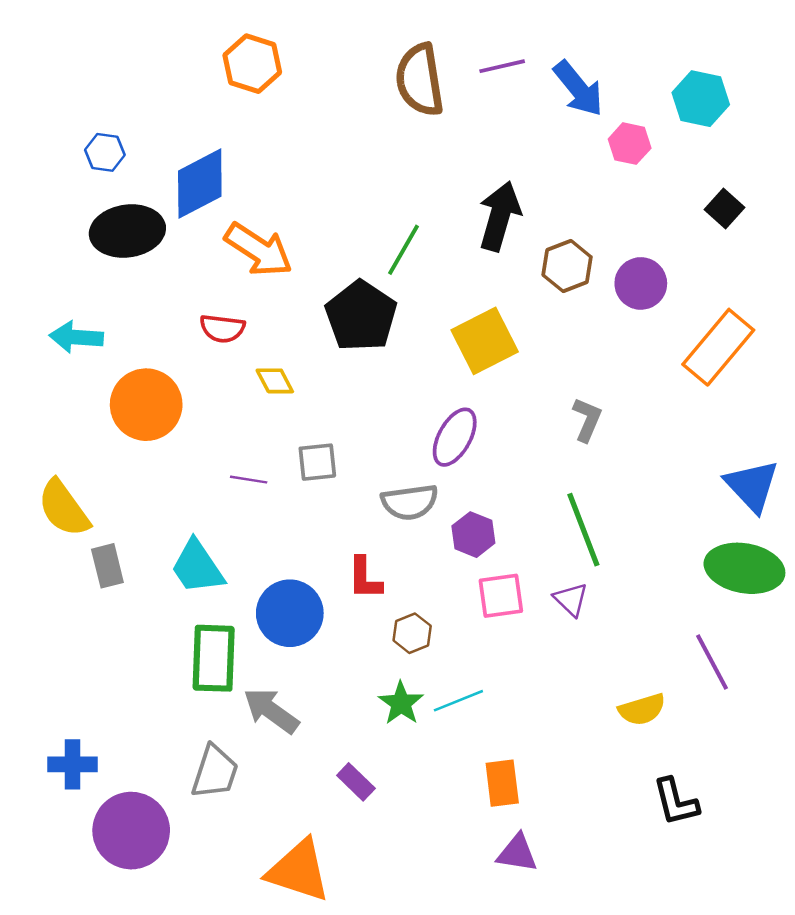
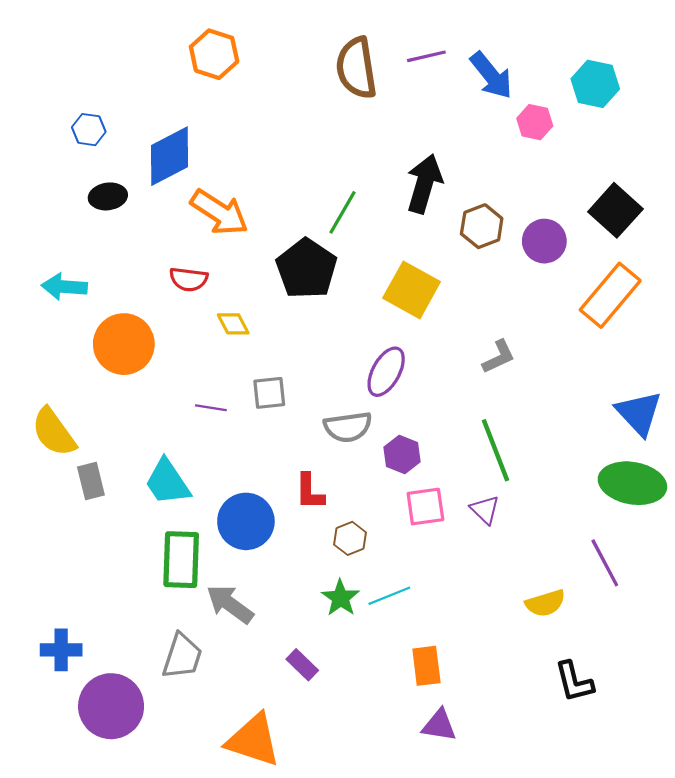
black square: (724, 209) -> (615, 210), moved, size x1.6
black ellipse: (127, 231) -> (108, 196), size x0.6
yellow square: (485, 341) -> (412, 290), turned -34
gray L-shape: (587, 420) -> (499, 357), turned 42

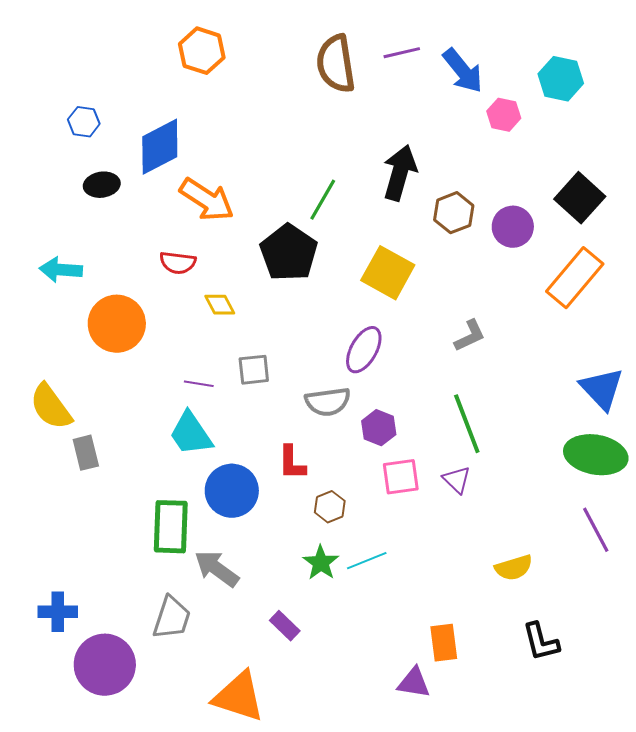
cyan trapezoid: (167, 482) -> (191, 434), moved
purple line: (605, 563) -> (596, 530), moved
orange rectangle: (426, 666) -> (444, 643), moved

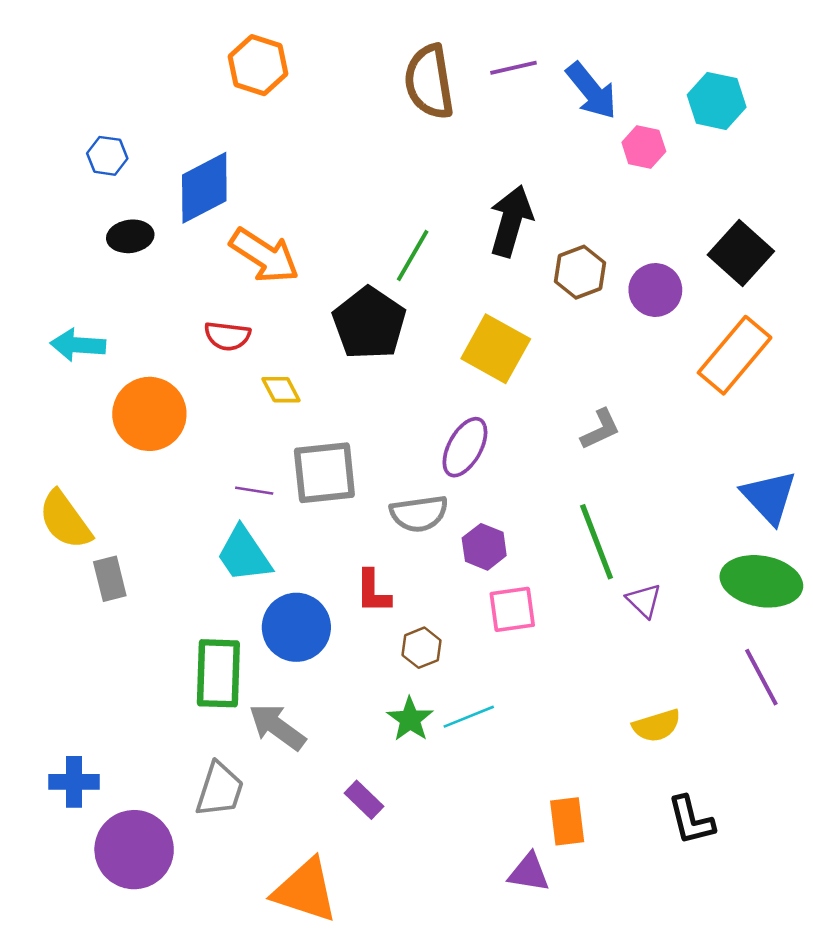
gray square: (254, 370) -> (324, 473), size x1.6
purple triangle: (457, 480) -> (644, 600), moved

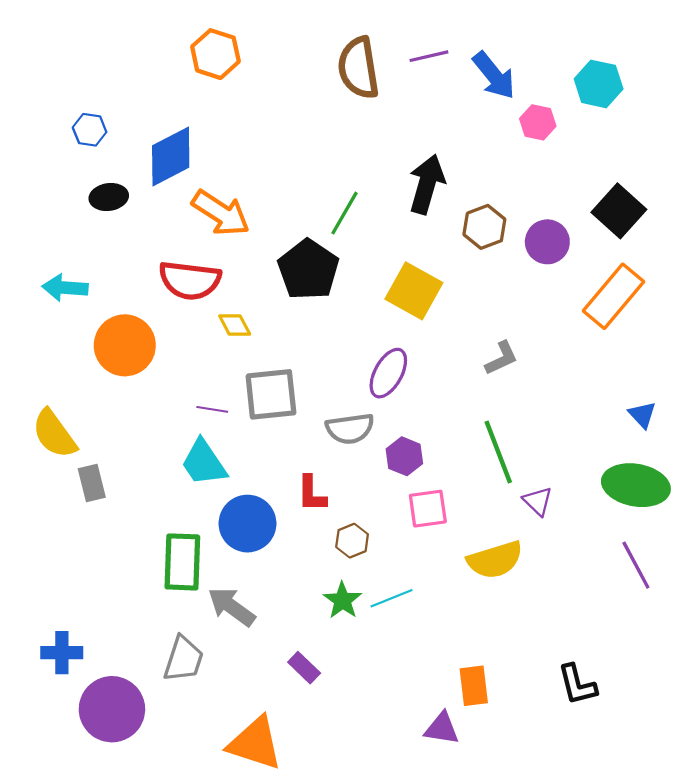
red semicircle: (227, 336) -> (190, 280), size x1.6
blue triangle: (769, 497) -> (642, 415), size x0.6
yellow semicircle: (657, 726) -> (495, 560), moved, size x1.4

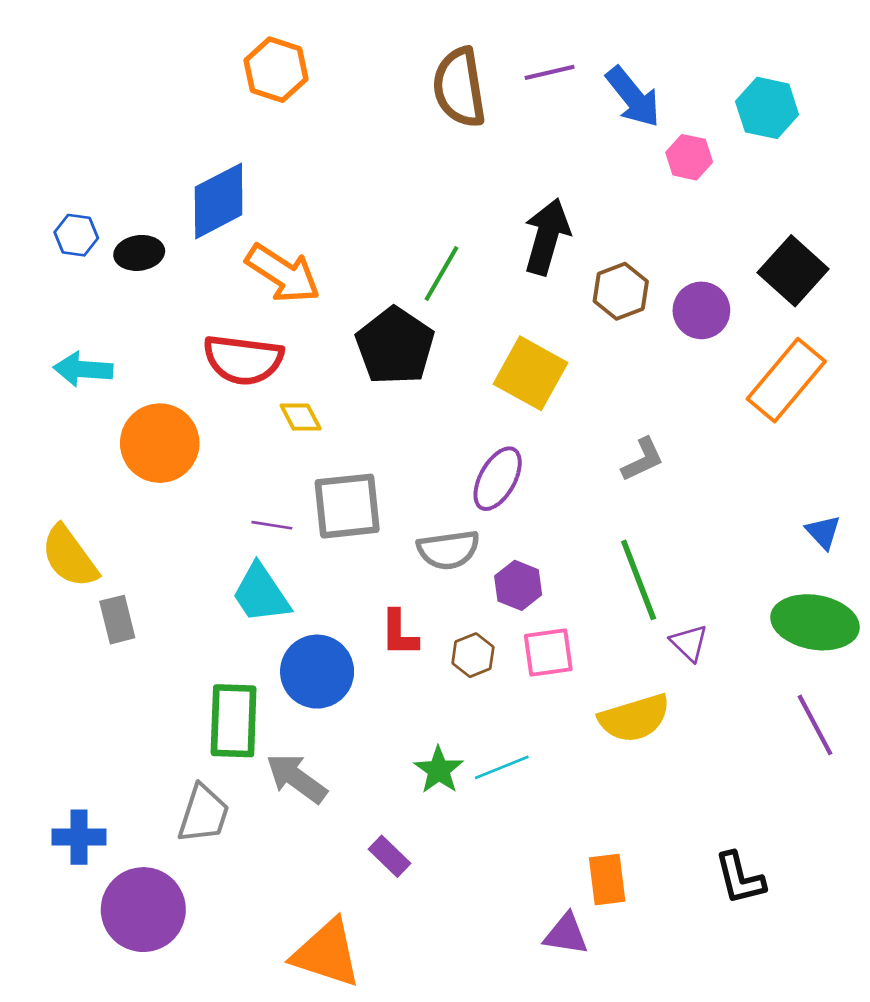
blue hexagon: (90, 130) -> (76, 235), moved
brown hexagon: (352, 541) -> (473, 655), moved
gray trapezoid: (183, 659) -> (203, 814), moved

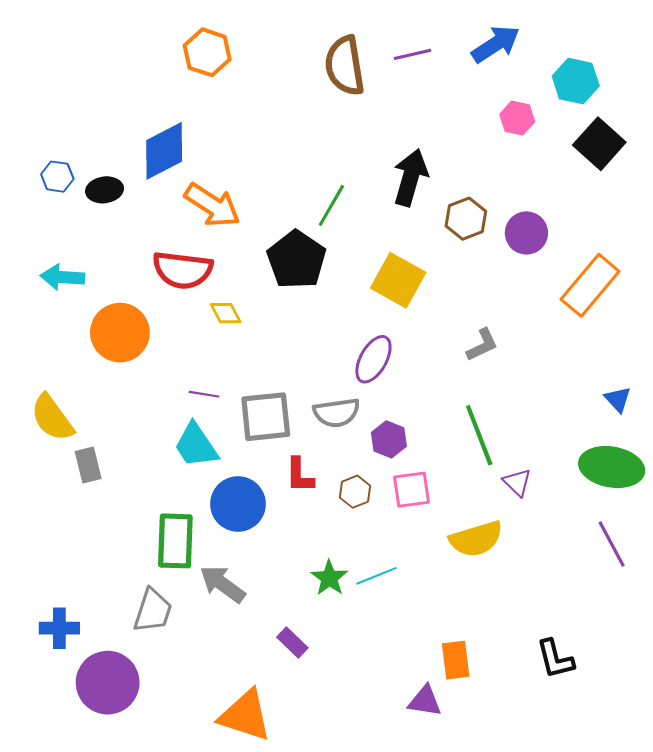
blue arrow: (633, 97) -> (496, 44), moved, turned -84
black square: (793, 271) -> (599, 144), moved
gray square: (347, 506) -> (266, 417), moved

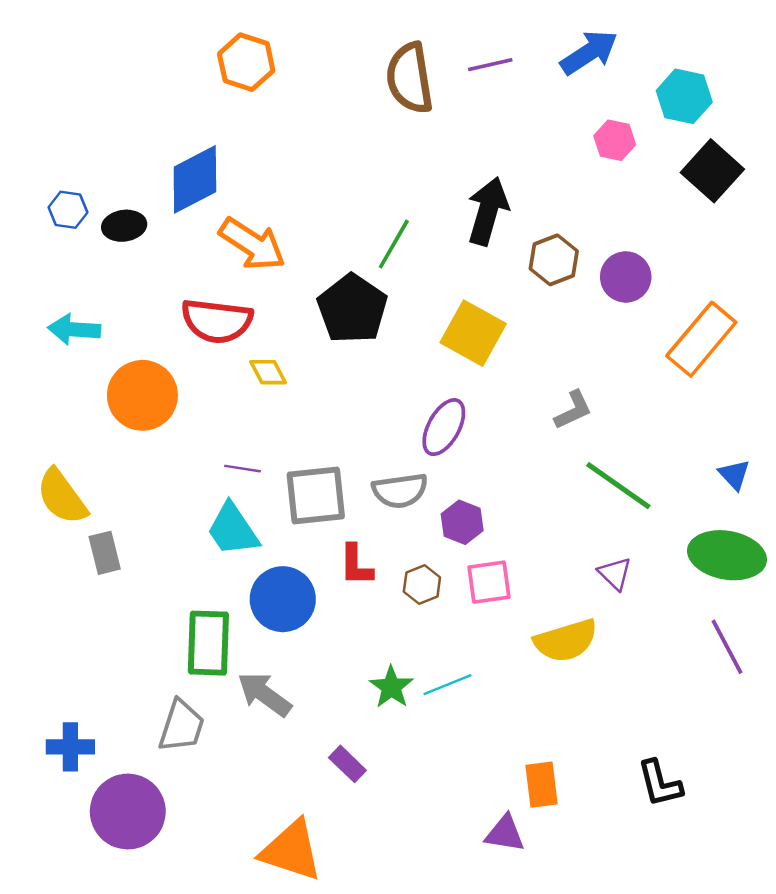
green line: (479, 435) -> (618, 486), moved, turned -34

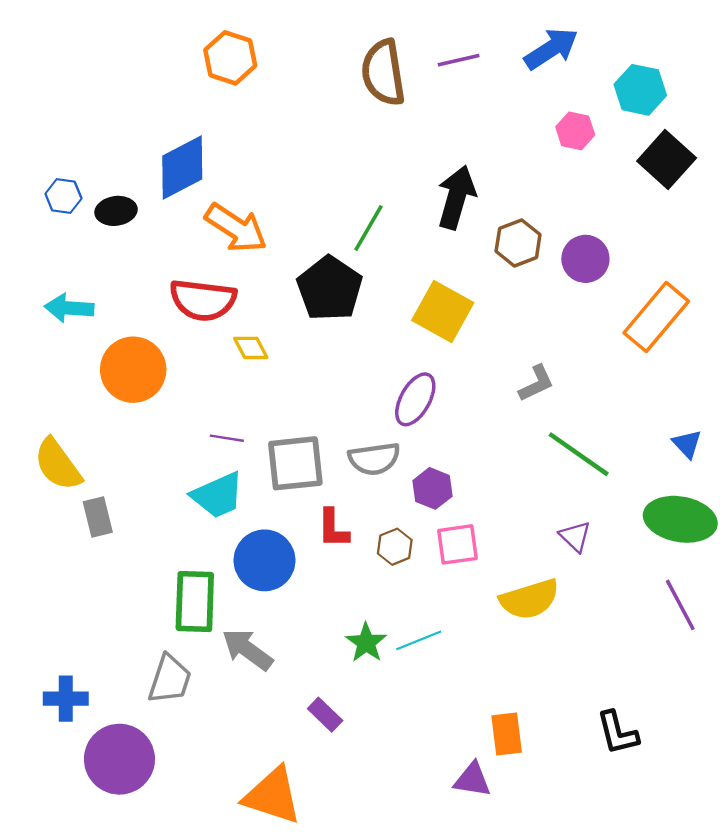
cyan trapezoid: (233, 530) -> (218, 495), turned -80

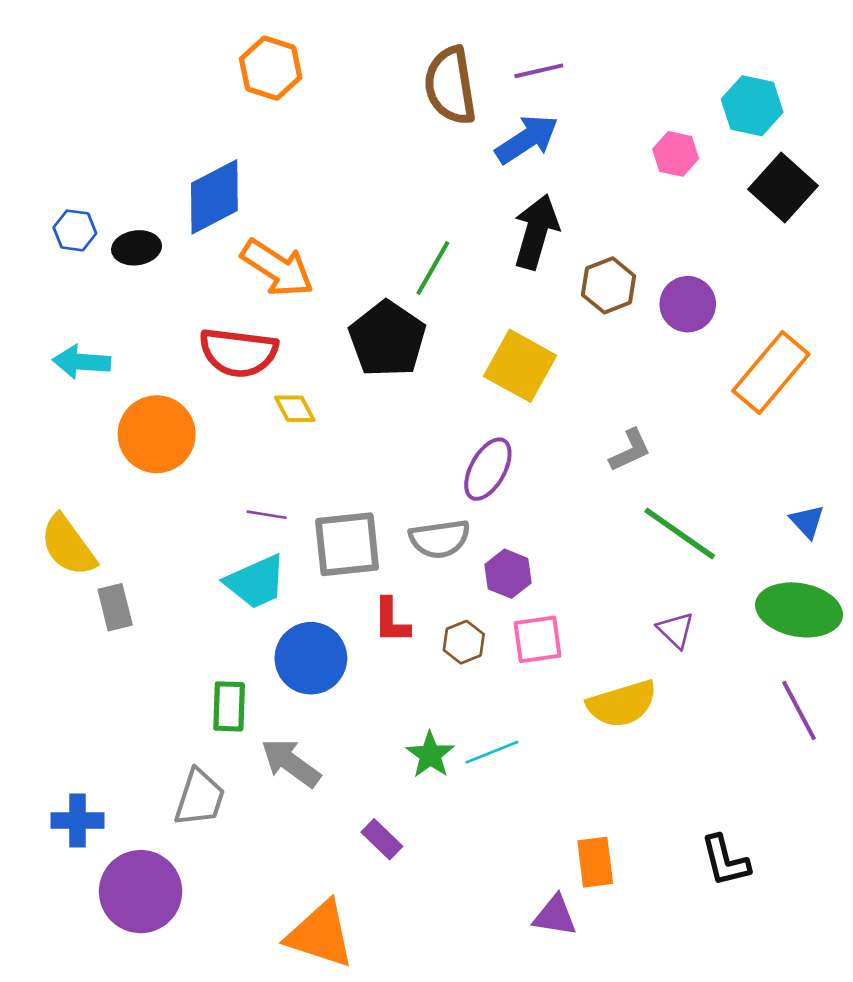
blue arrow: (551, 49) -> (527, 139), moved
green rectangle: (195, 602) -> (229, 706), size x0.7

